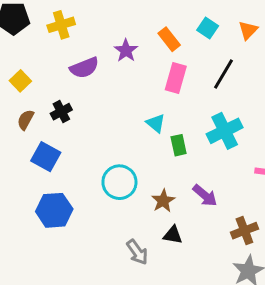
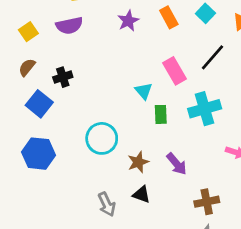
purple semicircle: (84, 68) -> (69, 26), moved
pink rectangle: (176, 78) -> (174, 71), moved, turned -56
black cross: (61, 112) -> (63, 77), moved

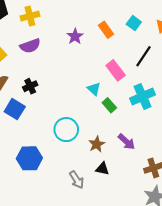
green rectangle: (161, 114) -> (109, 105), turned -32
blue hexagon: (38, 154) -> (29, 158), moved

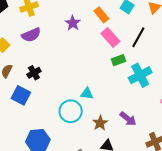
pink rectangle: (116, 70) -> (110, 37), moved
cyan triangle: (94, 89) -> (87, 94), moved, turned -32
green rectangle: (109, 105) -> (118, 60), moved, turned -64

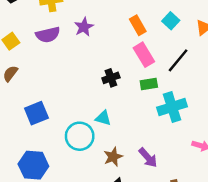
purple star: (73, 23) -> (84, 27), moved
black cross: (34, 73) -> (111, 78), moved
blue square: (21, 95) -> (36, 113), moved, turned 30

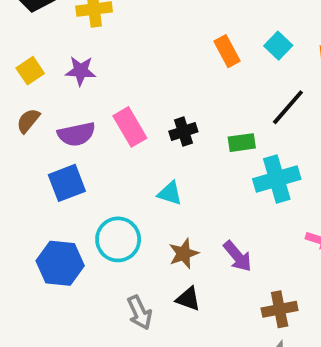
purple star: (84, 27) -> (81, 71), moved, turned 30
purple semicircle: (48, 35) -> (76, 134), moved
pink rectangle: (144, 55) -> (130, 127), moved
cyan circle: (80, 136) -> (118, 239), moved

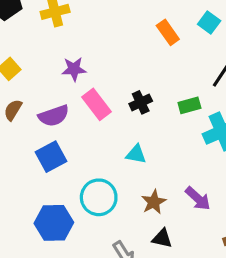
purple star: (81, 71) -> (74, 69), moved

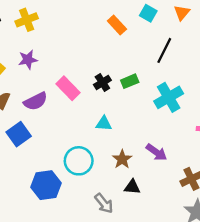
purple star: (74, 69) -> (28, 60), moved
green rectangle: (189, 105) -> (130, 81), moved
blue square: (51, 157) -> (19, 134), moved

